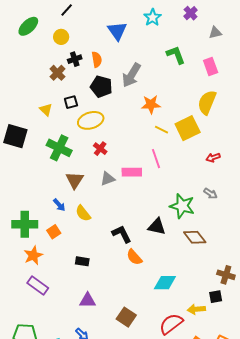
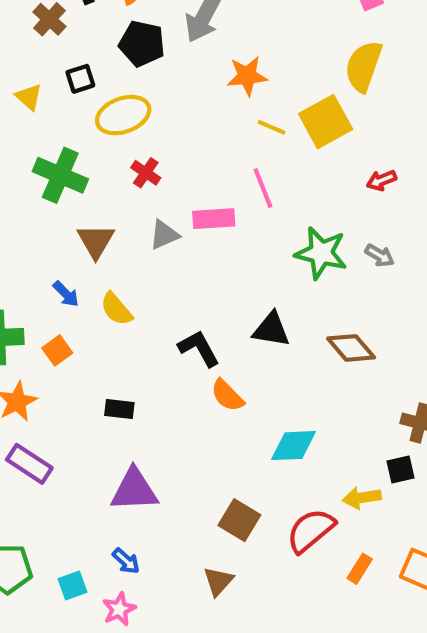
green star: (182, 206) -> (321, 253), moved
purple triangle: (88, 300) -> (134, 490), size x1.4
brown square: (126, 317) -> (239, 520), moved

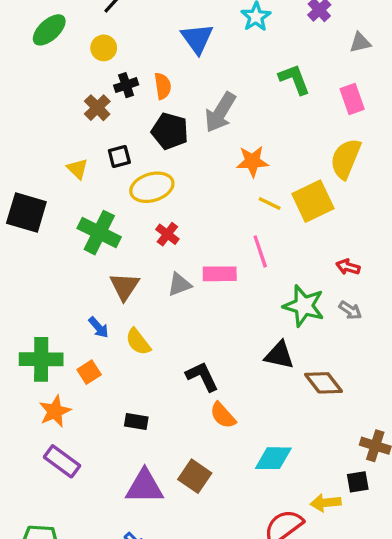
red arrow: (381, 180) -> (348, 267), moved, turned 35
black triangle: (271, 330) -> (279, 355), moved
brown square: (239, 520) -> (195, 476), moved

